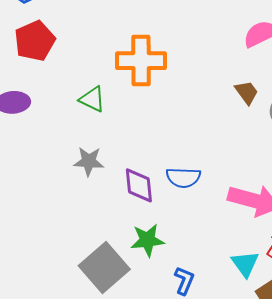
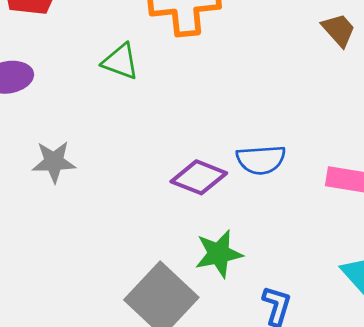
gray star: (89, 161) -> (54, 162), moved
purple diamond: (139, 185) -> (199, 177), turned -57

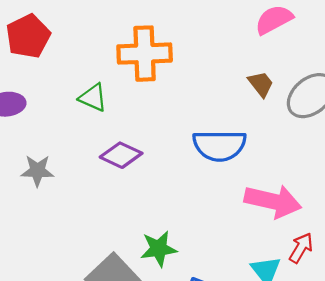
blue semicircle: (261, 160) -> (219, 145), moved, size x1.4
purple diamond: (199, 177) -> (121, 155), moved

